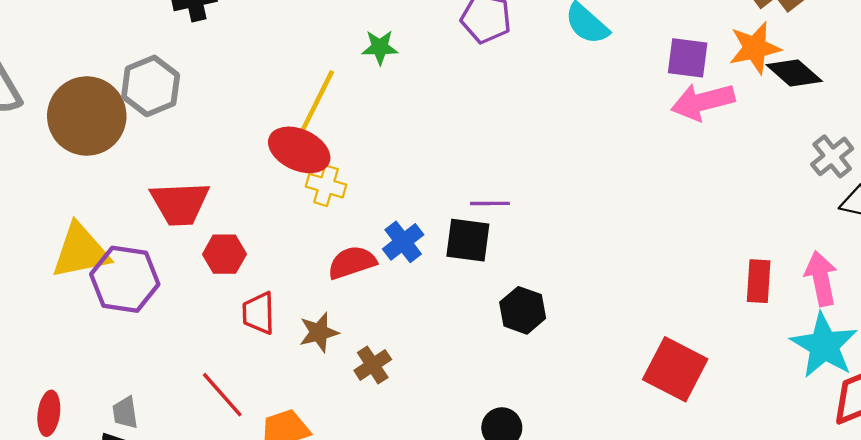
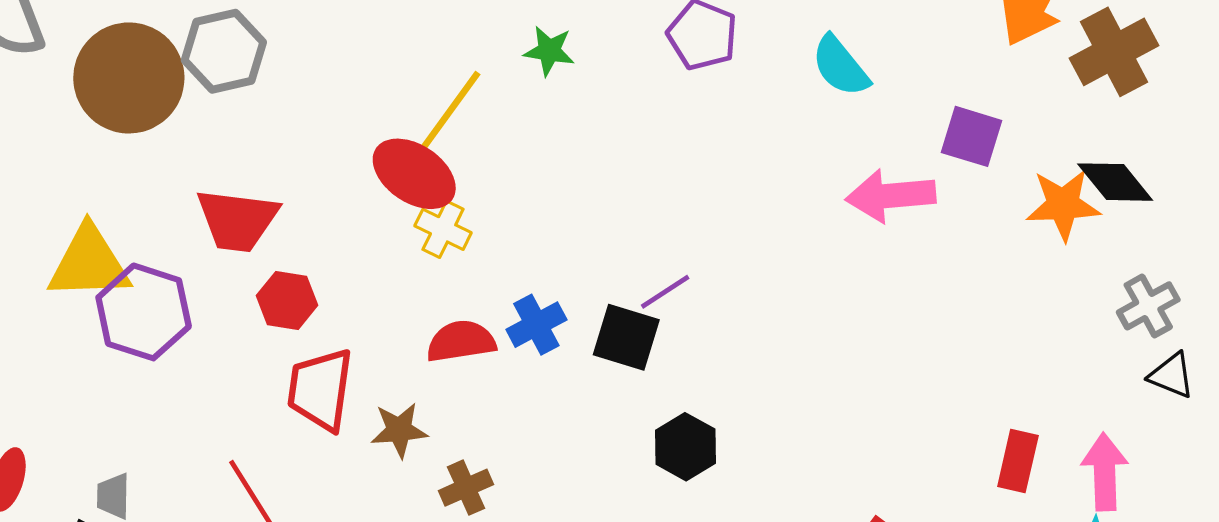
orange star: (755, 48) -> (1063, 205), moved
pink arrow: (703, 102) -> (891, 196), moved
purple line: (490, 203) -> (665, 292), turned -42
red trapezoid: (259, 313) -> (320, 389), size x1.4

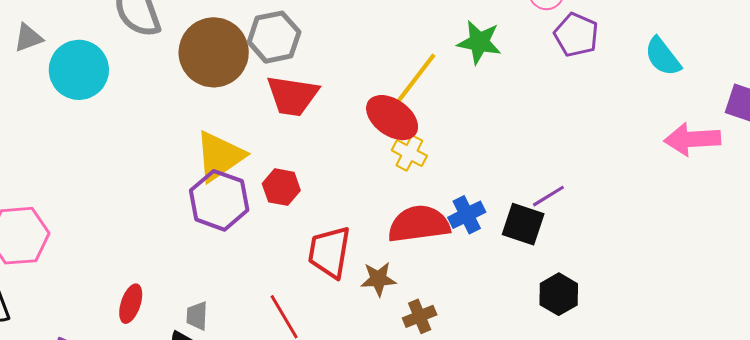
green star: (549, 51) -> (479, 42), size x1.4
red trapezoid: (237, 220) -> (292, 96), moved
yellow triangle: (89, 263) -> (220, 156), moved, turned -34
red hexagon: (287, 300) -> (281, 187), moved
red semicircle: (461, 341) -> (419, 224), size x1.4

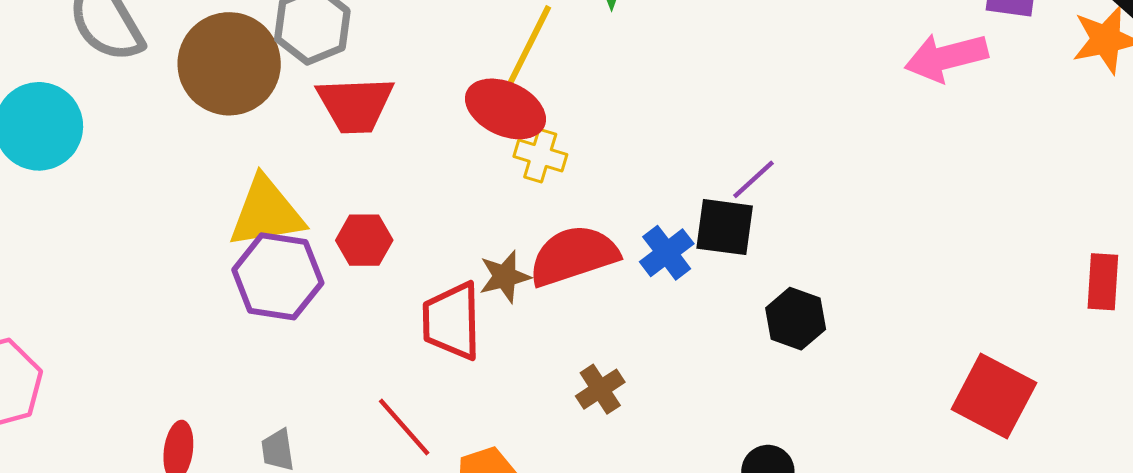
yellow triangle: (220, 156) -> (266, 212), turned 36
blue cross: (467, 215) -> (667, 253), moved
brown star: (378, 279) -> (505, 277), moved

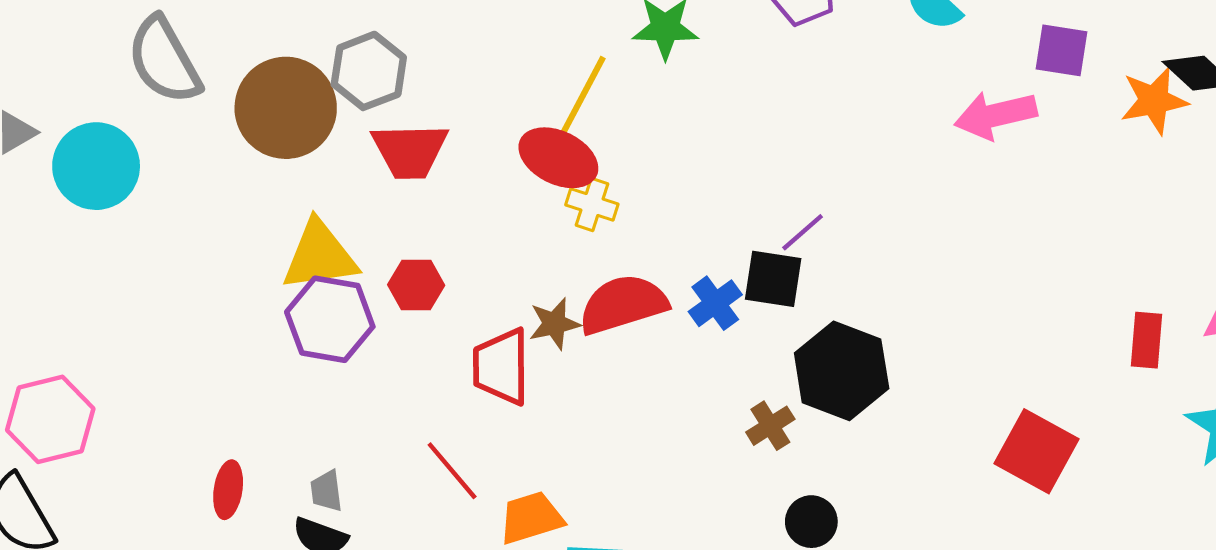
black hexagon: (796, 319) -> (842, 371), size x1.6
brown cross: (600, 389) -> (770, 426), moved

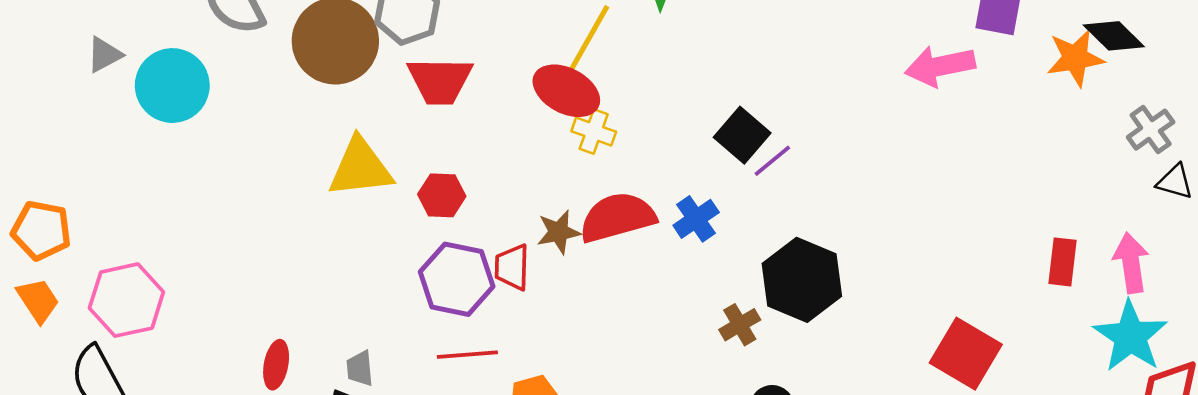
black square: (773, 279) -> (742, 135), moved, turned 30
purple hexagon: (330, 319) -> (457, 279), moved
red trapezoid: (501, 367) -> (512, 267), size x0.7
red line: (452, 471) -> (467, 355), turned -56

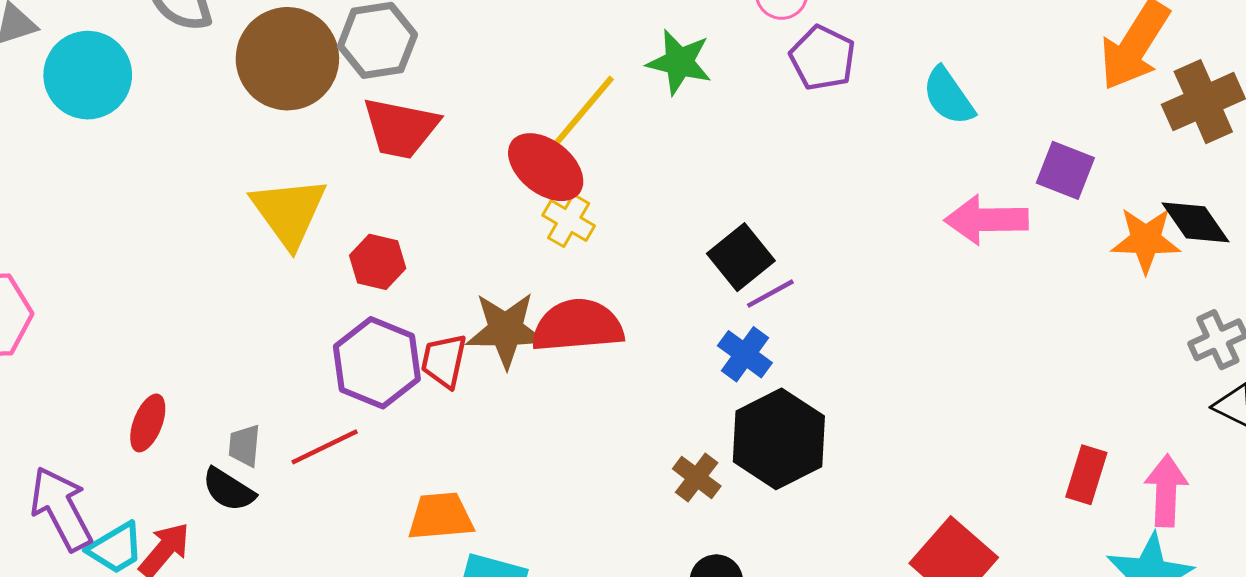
yellow triangle: (360, 168) -> (289, 212), turned 50
blue cross: (696, 219) -> (745, 354), moved, turned -30
brown star: (559, 232) -> (506, 330), size x1.5
brown cross: (740, 325) -> (697, 477), turned -33
red line: (467, 355) -> (325, 447), moved, turned -32

